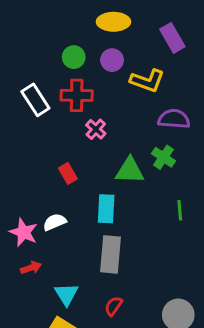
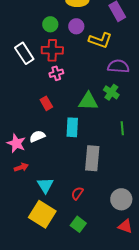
pink cross: (96, 129) -> (56, 73), moved, turned 32
gray rectangle: (111, 254) -> (92, 158), moved

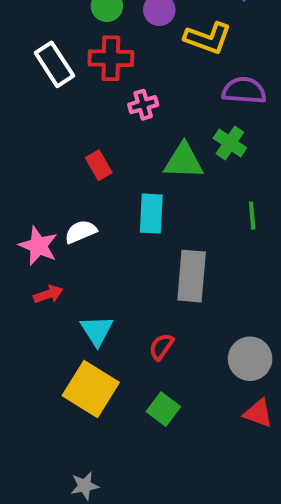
pink cross: (56, 73) -> (143, 105), moved

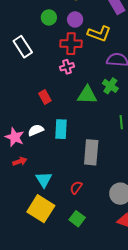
red cross: (111, 58) -> (71, 44), moved
cyan rectangle: (151, 214) -> (61, 129), moved

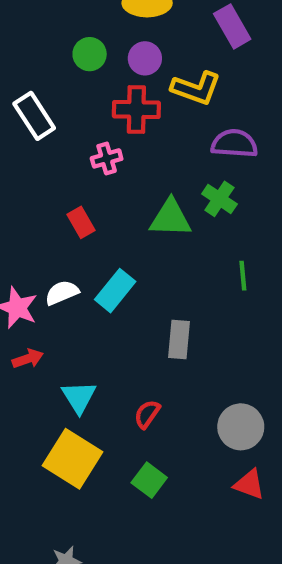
pink cross: (67, 67) -> (107, 158), moved
cyan rectangle: (61, 129) -> (115, 291), turned 36
gray rectangle: (91, 152) -> (179, 340), size x0.7

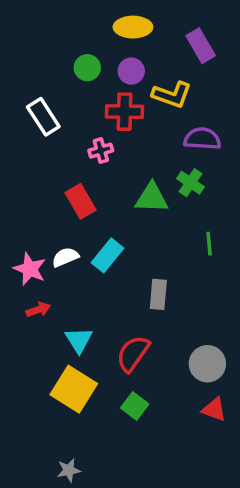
red rectangle: (81, 222) -> (81, 201), size x1.4
red semicircle: (147, 414) -> (133, 354), size x1.6

